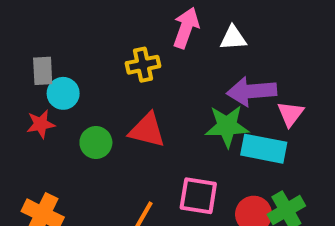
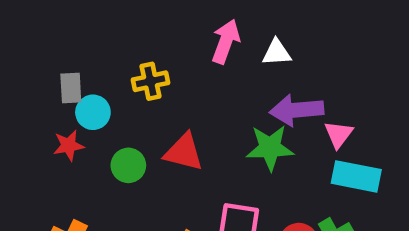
yellow cross: (143, 65) -> (150, 81), moved
cyan rectangle: (264, 149) -> (356, 176), moved

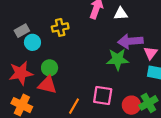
gray rectangle: (71, 88) -> (22, 31), turned 64
red star: (69, 145) -> (21, 73), moved, size x1.6
red triangle: (184, 152) -> (47, 85), moved

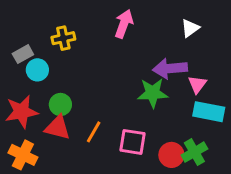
white triangle: (121, 14) -> (190, 28), moved, turned -32
yellow cross: (60, 27) -> (63, 38), moved
orange line: (74, 106) -> (94, 132), moved

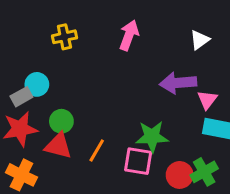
yellow cross: (63, 38) -> (64, 37), moved
gray rectangle: (23, 54) -> (21, 97), moved
green star: (153, 93) -> (152, 137), moved

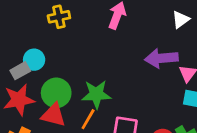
green circle: (61, 121) -> (56, 93), size x1.4
green star: (152, 137) -> (96, 94), moved

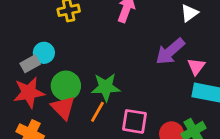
purple arrow: (161, 58) -> (170, 51), turned -36
red triangle: (53, 115) -> (63, 108), turned 32

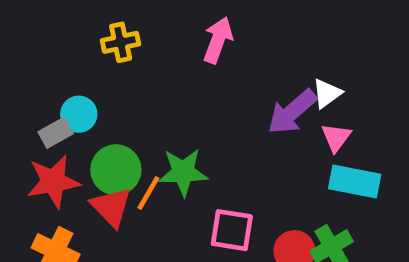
white triangle: (189, 13) -> (327, 93), moved
orange line: (97, 112) -> (148, 193), moved

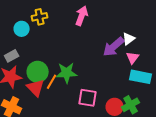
cyan circle: (79, 114) -> (22, 29), moved

